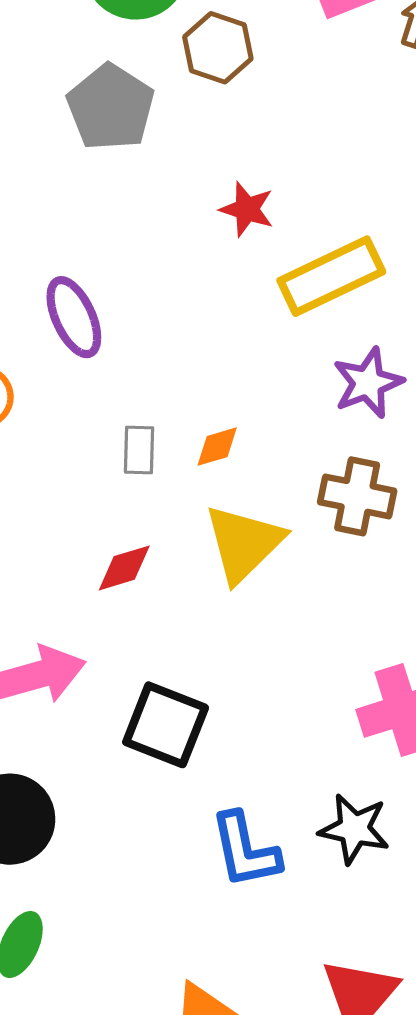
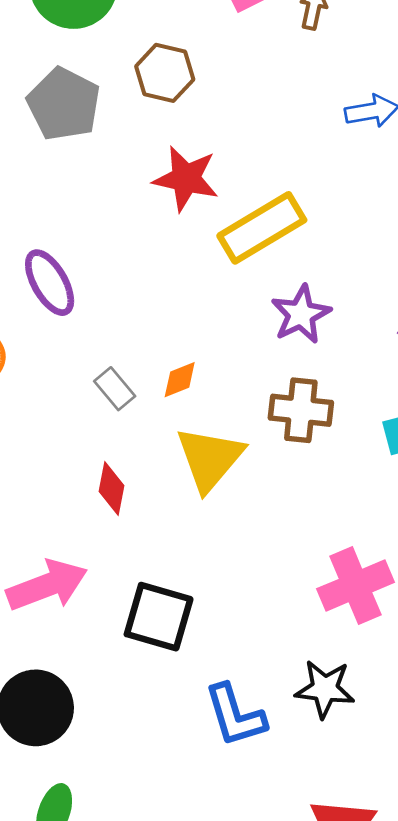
brown hexagon: (218, 48) -> (165, 73), moved
red star: (247, 209) -> (186, 179), size x1.4
gray rectangle: (139, 450) -> (115, 389), turned -36
red diamond: (124, 568) -> (112, 489), turned -57

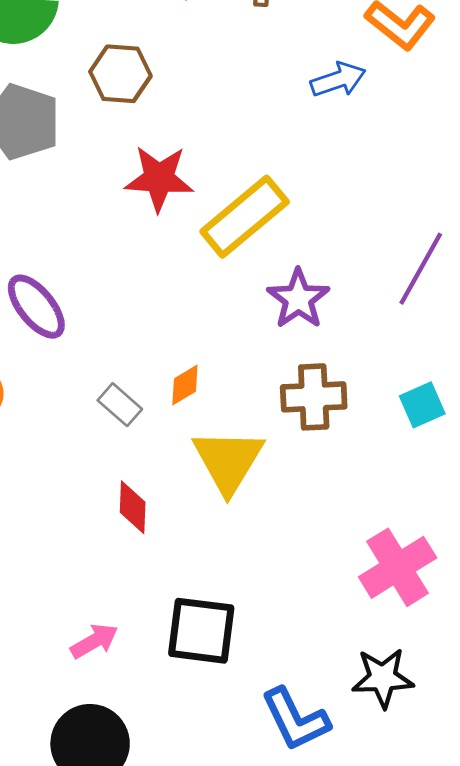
pink arrow: (47, 585) -> (94, 641), moved, size x0.6

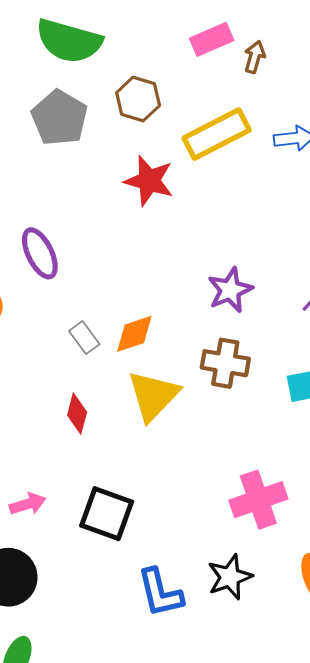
yellow rectangle: (245, 217) -> (217, 134), moved
orange diamond: (185, 385) -> (134, 334), size x1.4
black star: (383, 678) -> (230, 577), turned -30

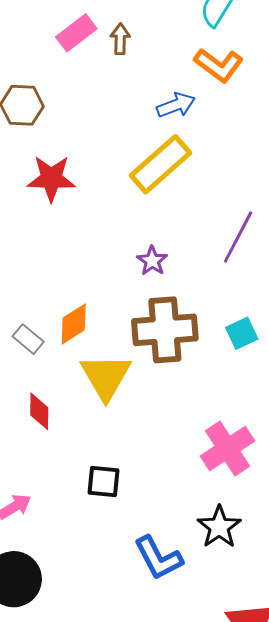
yellow rectangle: (217, 134) -> (160, 164), moved
purple star: (230, 290) -> (152, 261), size x0.7
brown cross: (225, 363) -> (165, 330), size x1.4
black square: (107, 514) -> (103, 482), moved, size x0.7

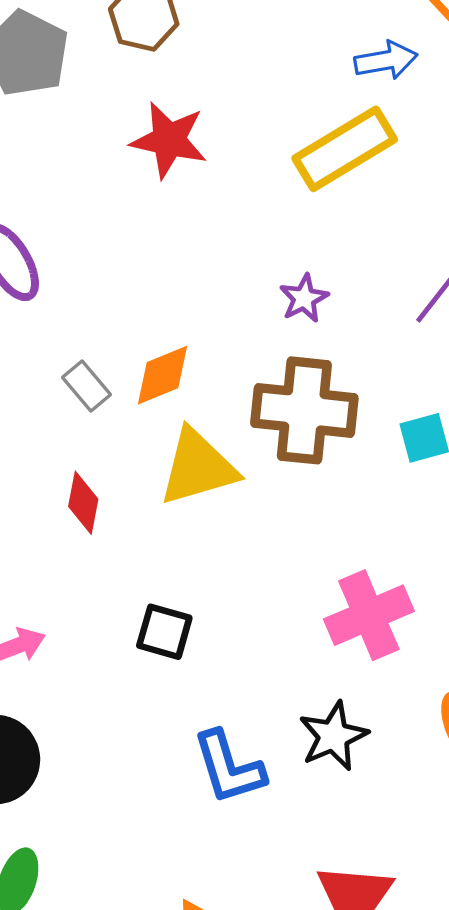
yellow triangle: (106, 377) -> (198, 467), turned 34

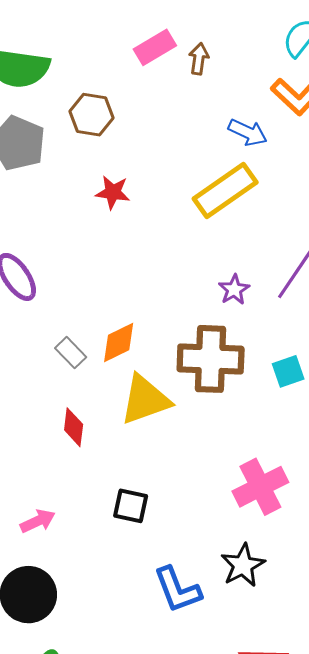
blue arrow: (386, 60) -> (248, 132), turned 39
red star: (169, 140) -> (113, 192), size x0.7
purple star: (304, 298) -> (234, 290), moved

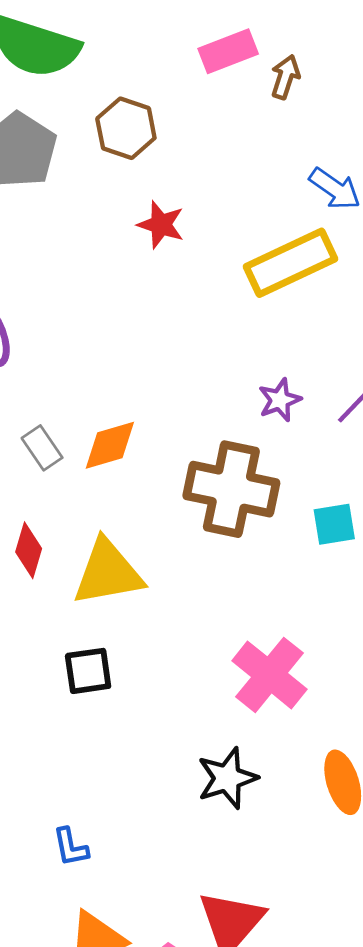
red star: (113, 192) -> (161, 225), moved
yellow triangle: (145, 400) -> (108, 573), moved
pink cross: (260, 487) -> (269, 675), turned -34
black square: (131, 506) -> (88, 671), turned -30
blue L-shape: (177, 590) -> (71, 847), moved, size x0.6

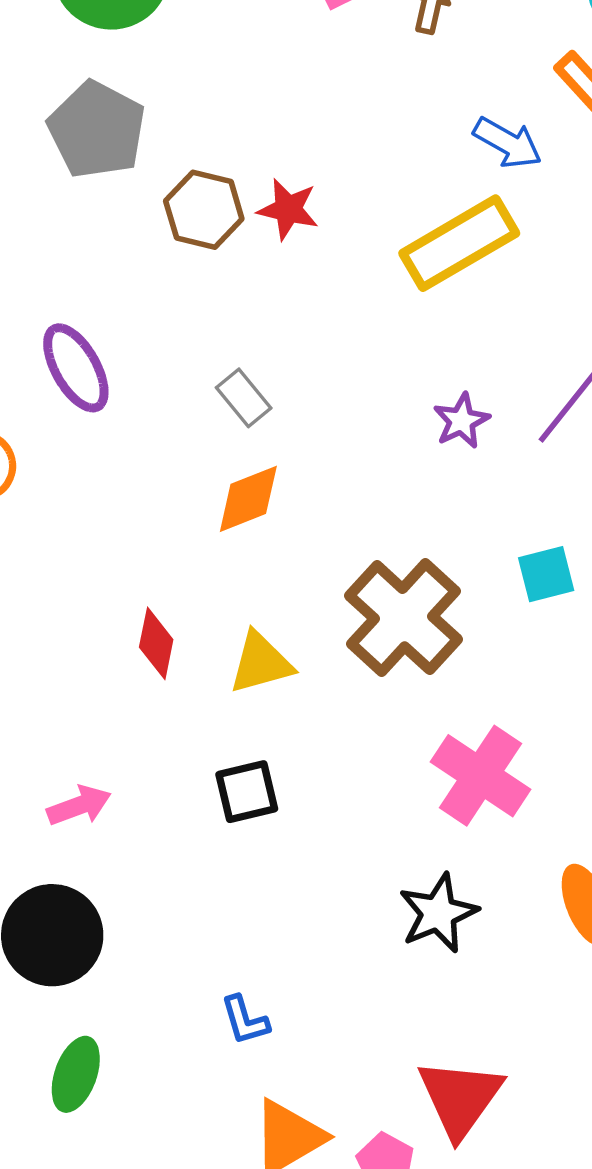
brown hexagon: (126, 128) -> (204, 210), moved
gray rectangle: (42, 448) -> (244, 398), moved
brown cross: (231, 489) -> (404, 618), moved, turned 36
yellow triangle: (108, 573) -> (261, 663), size x0.7

